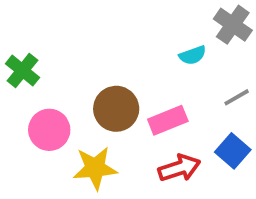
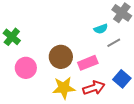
gray line: (237, 97) -> (114, 43), moved
yellow star: (95, 168) -> (64, 88), moved

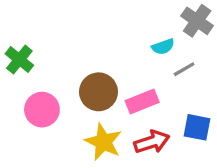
blue square: (122, 79) -> (197, 127), turned -30
yellow star: (64, 88) -> (103, 142), turned 30

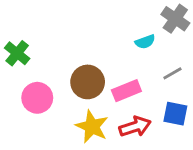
gray line: (184, 69) -> (172, 73), moved

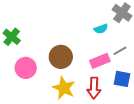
pink rectangle: (126, 91) -> (100, 61), moved
red arrow: (135, 127) -> (94, 88), turned 110

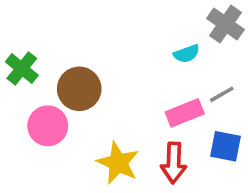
brown circle: (61, 57) -> (79, 89), moved

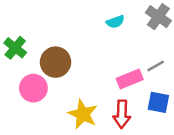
cyan semicircle: (187, 54) -> (115, 22), moved

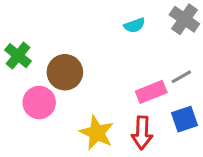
blue square: (158, 102) -> (184, 119), turned -30

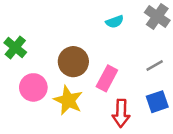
brown circle: (65, 72) -> (73, 62), moved
pink rectangle: (151, 92) -> (107, 78), moved, turned -40
yellow star: (97, 133) -> (68, 100), moved

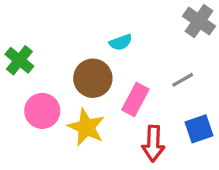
cyan semicircle: (115, 22) -> (121, 42), moved
gray line: (155, 66) -> (183, 80), moved

